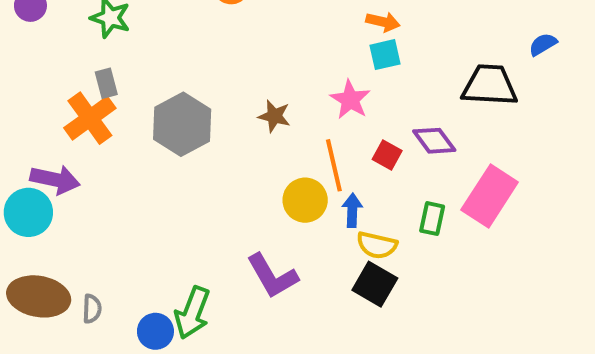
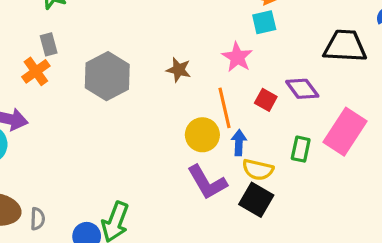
orange cross: (90, 118) -> (36, 71), size x0.7
purple L-shape: (272, 276) -> (207, 182), moved

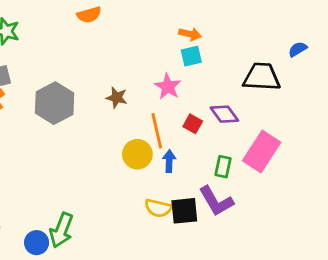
yellow semicircle: (258, 170) -> (158, 208), moved
purple L-shape: (207, 182) -> (216, 201), moved
black square: (256, 200) -> (184, 211), turned -36

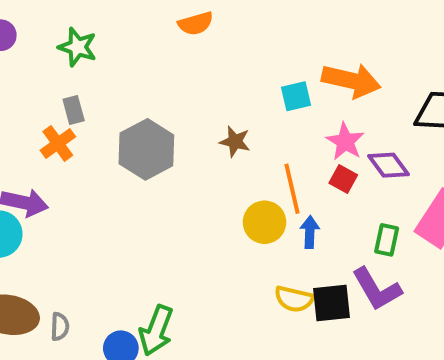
orange arrow: (190, 34) -> (351, 81), moved, size x1.8
cyan square: (191, 56) -> (296, 96), moved
pink star: (168, 87) -> (345, 142), moved

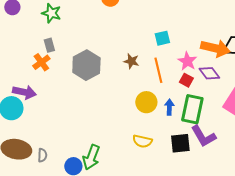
orange arrow: (351, 81) -> (215, 48), moved
orange line: (292, 189) -> (158, 70), moved
green rectangle: (387, 240) -> (192, 109), moved, size x1.8
yellow semicircle: (294, 299) -> (142, 141), moved

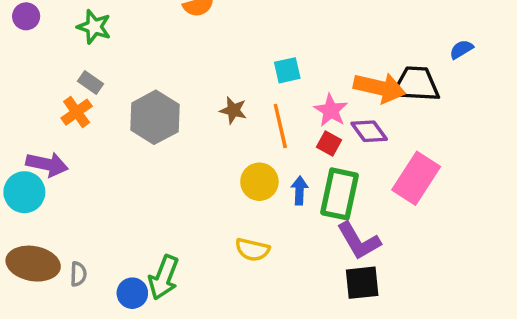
gray rectangle: (49, 45) -> (91, 82), turned -40
black square: (180, 143) -> (362, 283), moved

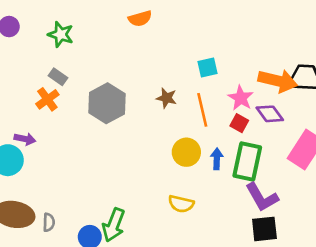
purple arrow: (47, 164) -> (25, 139), size x0.7

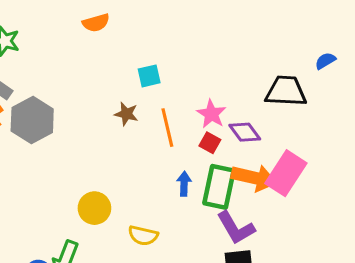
cyan square: (208, 68) -> (149, 76), moved
orange arrow: (278, 81) -> (254, 178), moved
gray hexagon: (107, 103) -> (32, 120), moved
yellow circle: (186, 152) -> (94, 208), moved

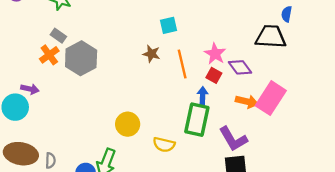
blue semicircle: (325, 61) -> (287, 14), moved, turned -49
orange arrow: (254, 178) -> (247, 101), size x0.7
blue arrow: (184, 184) -> (203, 96), moved
green rectangle: (219, 187) -> (197, 120), moved

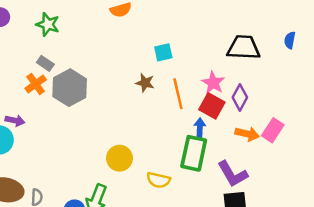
black trapezoid: (271, 37) -> (244, 48), moved
purple diamond: (240, 67) -> (240, 97), turned 65
red square: (214, 75) -> (212, 106), size x1.5
pink rectangle: (271, 98) -> (273, 130), size x0.7

